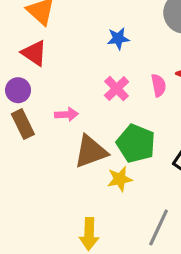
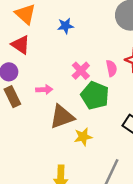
blue star: (118, 39) -> (65, 26), moved
green pentagon: (136, 143) -> (95, 95), moved

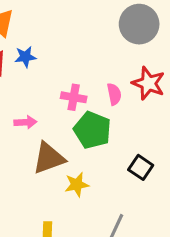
blue star: (65, 26) -> (25, 57), moved
pink cross: (81, 71) -> (74, 97), turned -36

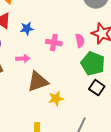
blue star: (25, 57) -> (27, 29), moved
green pentagon: (92, 130) -> (93, 64), moved

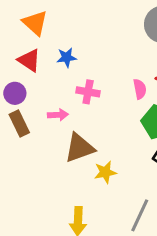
blue star: (27, 29) -> (67, 57), moved
pink cross: (54, 43) -> (88, 92), moved

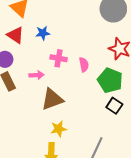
pink semicircle: (140, 89) -> (84, 65), moved
yellow star: (105, 172) -> (59, 129), moved

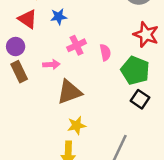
pink cross: (59, 58) -> (77, 45), turned -35

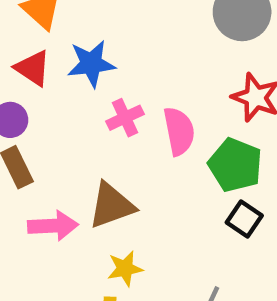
blue star: (59, 17) -> (91, 64), size x1.5
pink semicircle: (105, 52) -> (179, 131), size x1.5
pink arrow: (51, 64) -> (53, 226), moved, size x1.5

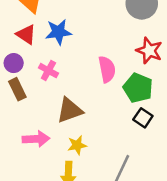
pink cross: (125, 118) -> (48, 71), moved, turned -36
pink arrow: (53, 226) -> (36, 139), moved

